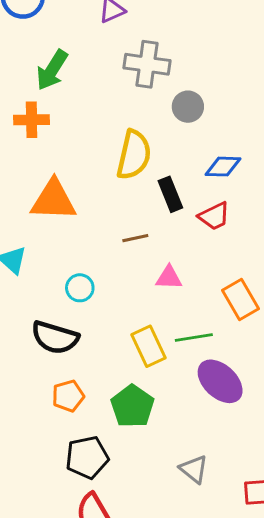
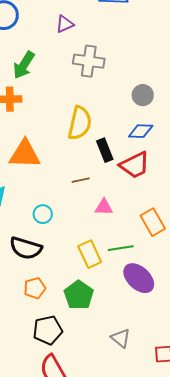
gray circle: (188, 107) -> (143, 95), moved
red trapezoid: (214, 216) -> (135, 165), size x1.4

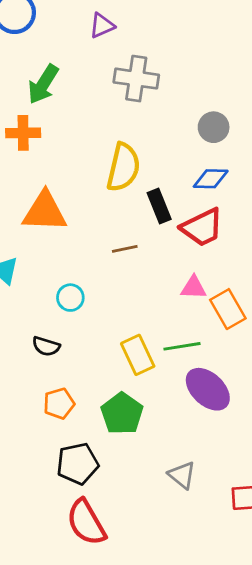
pink triangle: (104, 207) -> (194, 288), moved
black semicircle: (26, 248) -> (46, 346), size x0.6

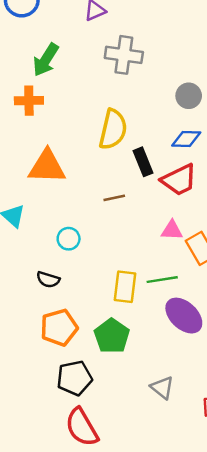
yellow rectangle: (138, 355) -> (125, 287), turned 32
orange pentagon: (59, 404) -> (59, 328), size x1.4

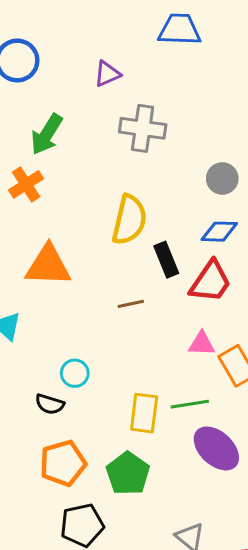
orange cross: (29, 101) -> (26, 184), turned -32
red trapezoid: (179, 180) -> (210, 282), turned -30
cyan circle: (69, 239) -> (75, 373), moved

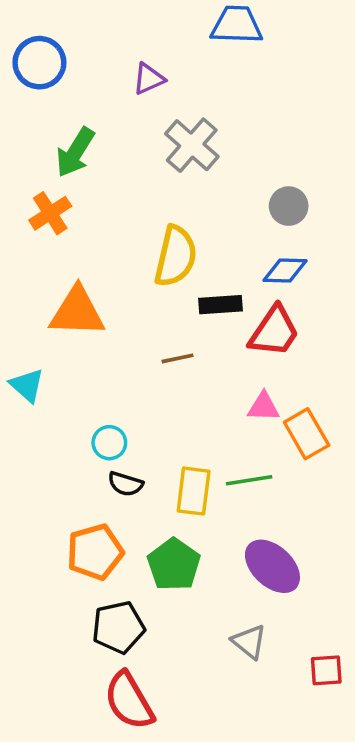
gray cross: (143, 128) -> (192, 145), turned 33
black rectangle: (166, 260) -> (220, 305), turned -72
black semicircle: (50, 404) -> (125, 484), moved
purple ellipse: (216, 448) -> (272, 566), moved

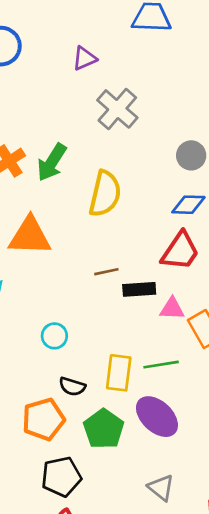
green arrow: (75, 152) -> (52, 162), moved
black rectangle: (220, 305) -> (139, 289), moved
black semicircle: (125, 484) -> (72, 386), moved
purple ellipse: (272, 566) -> (157, 417), moved

